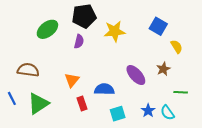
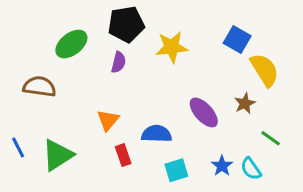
yellow semicircle: (177, 47) -> (265, 70), size x1.6
brown semicircle: (28, 70) -> (39, 87), moved
green line: (181, 92) -> (271, 138), turned 32

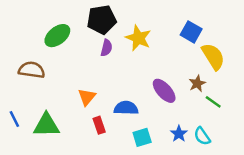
yellow star: (172, 47) -> (138, 38), turned 30
purple semicircle: (119, 62) -> (106, 48), moved
green line: (271, 138) -> (213, 102), moved
green triangle: (58, 155) -> (46, 125), turned 32

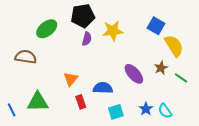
yellow star: (138, 38) -> (113, 31), turned -30
green line: (213, 102) -> (181, 78), moved
blue line: (14, 119) -> (12, 110), moved

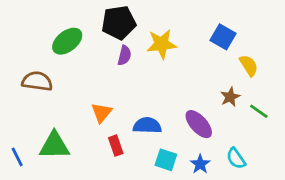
yellow semicircle: (174, 46) -> (249, 65), size x0.7
purple ellipse: (134, 74) -> (199, 124), moved
blue star: (146, 109) -> (200, 164), moved
cyan square: (116, 112) -> (166, 160), turned 35

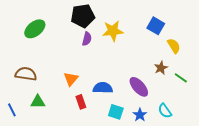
green ellipse: (67, 41) -> (35, 29), moved
brown semicircle: (37, 81) -> (26, 74), moved
green triangle: (54, 146) -> (38, 102), size x0.7

